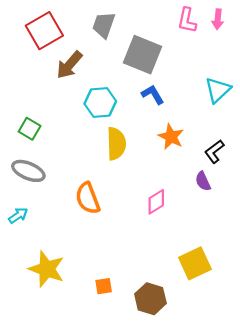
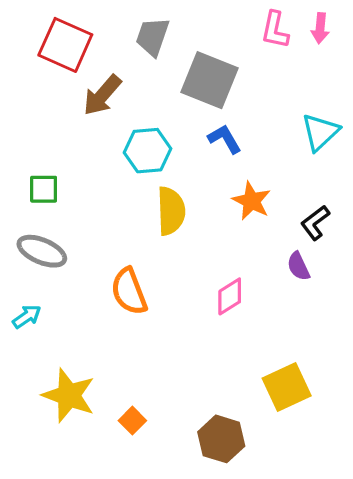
red square: (44, 31) -> (65, 45), turned -36
green square: (30, 129) -> (44, 189), turned -30
orange square: (104, 286) -> (132, 421), moved, turned -36

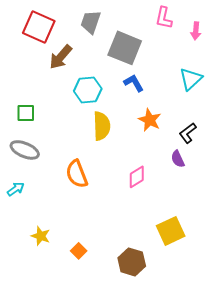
pink arrow: (320, 28) -> (196, 31), moved
yellow star: (69, 395) -> (41, 236), size x0.6

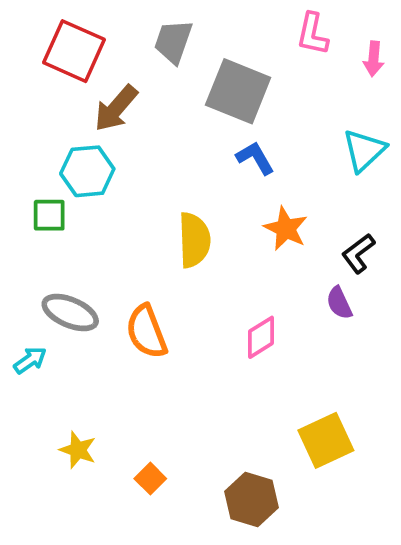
cyan hexagon: (88, 90) -> (87, 171), moved
gray ellipse: (25, 150) -> (70, 313), moved

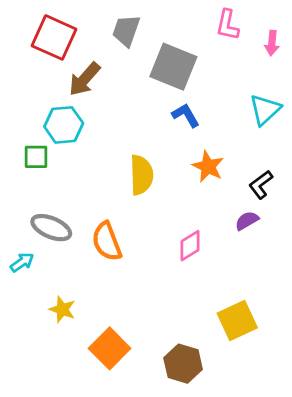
purple semicircle: (339, 303) -> (247, 221), turned 85
yellow star: (78, 450) -> (62, 309), moved
orange square: (150, 479) -> (110, 348), size x1.8

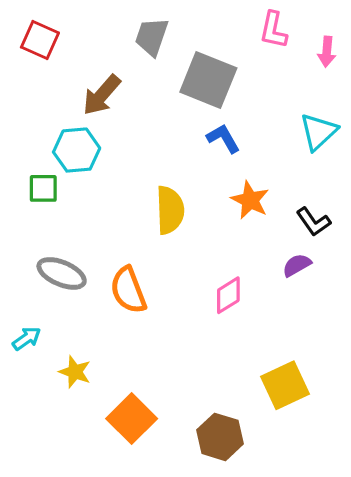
red square: (54, 37) -> (40, 40), moved, size x0.7
black L-shape: (261, 185) -> (313, 222), turned -88
cyan arrow: (22, 262) -> (27, 338), moved

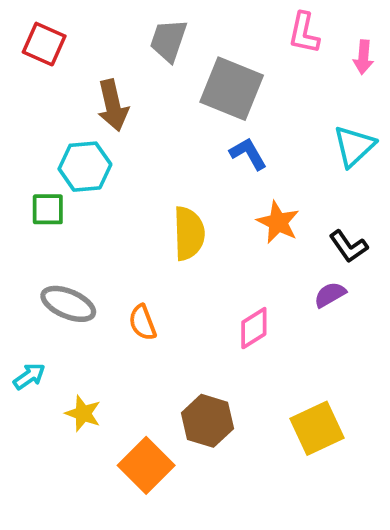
brown arrow: (102, 95) -> (113, 105), turned -54
orange semicircle: (128, 290) -> (142, 322), size x0.7
brown hexagon: (220, 437) -> (207, 421), moved

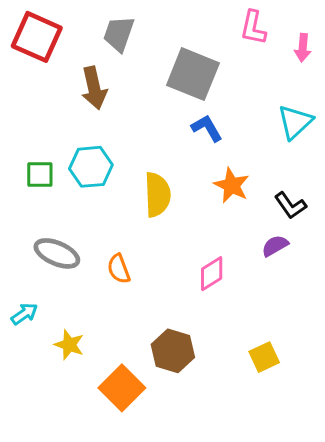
gray trapezoid: (168, 40) -> (119, 34), moved
red square: (44, 44) -> (37, 37), size x1.4
cyan hexagon: (85, 167) -> (91, 167), moved
yellow square: (317, 428) -> (264, 357), size x0.7

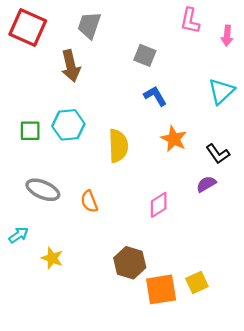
gray square: (193, 74) -> (145, 55), size x0.6
yellow square: (264, 357) -> (197, 282), moved
orange square: (122, 388) -> (161, 289), moved, turned 36

